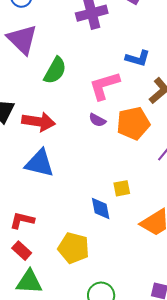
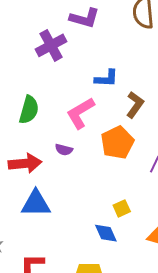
purple semicircle: (97, 120) -> (64, 150), moved

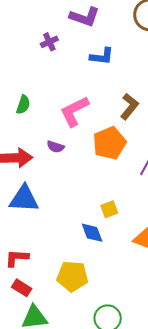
purple cross: (51, 45) -> (49, 42), size x0.6
blue L-shape: (106, 78) -> (102, 56), moved
green semicircle: (29, 110) -> (23, 105), size x0.7

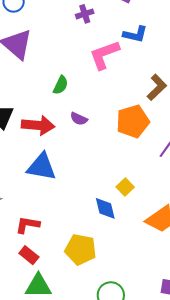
green semicircle: (23, 105) -> (61, 85), moved
pink L-shape: (74, 111) -> (104, 55), moved
yellow square: (109, 209) -> (125, 187), turned -30

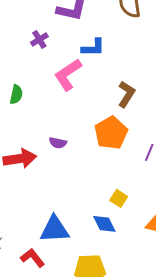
green semicircle: (61, 85) -> (16, 94), moved
blue triangle: (42, 167) -> (55, 229), moved
red L-shape: (28, 225) -> (33, 258), turned 55

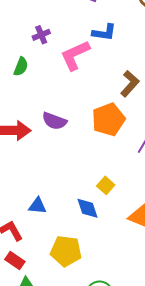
purple cross: (39, 39) -> (41, 35), moved
purple semicircle: (58, 143) -> (54, 121), size x1.4
blue triangle: (55, 229) -> (37, 206), size x0.6

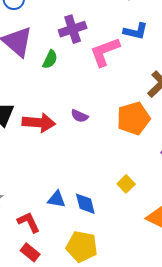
purple cross: (41, 35) -> (73, 29), size x1.5
purple semicircle: (54, 121) -> (79, 116), size x0.7
blue diamond: (87, 208) -> (85, 204), moved

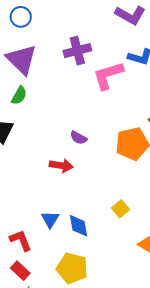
green semicircle: (50, 59) -> (19, 95), moved
red arrow: (39, 123) -> (61, 165), moved, size x0.7
blue triangle: (57, 199) -> (50, 219), turned 48

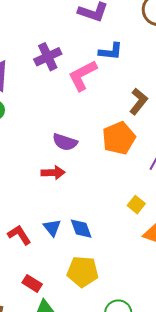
purple semicircle: (79, 138) -> (65, 142), size x1.4
yellow square: (120, 209) -> (136, 205), moved
red L-shape: (21, 240) -> (19, 235), moved

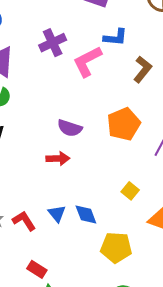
brown L-shape: (138, 101) -> (143, 69), moved
yellow square: (136, 205) -> (130, 191), moved
yellow pentagon: (83, 272) -> (116, 247), moved

